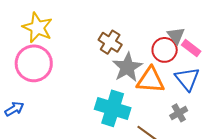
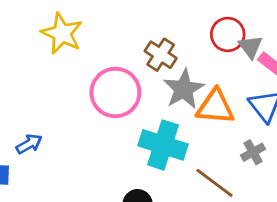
red circle: (165, 50) -> (228, 34), moved
pink circle: (34, 63) -> (115, 92), moved

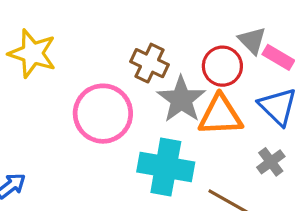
red circle: (228, 34) -> (222, 66), moved

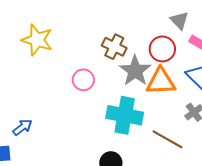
gray triangle: (252, 40) -> (179, 20), moved
pink circle: (103, 114) -> (83, 80), size x0.6

